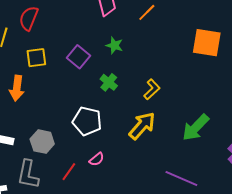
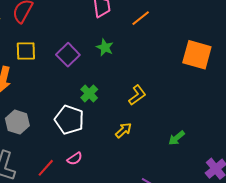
green cross: (109, 82) -> (89, 94), moved
yellow arrow: (142, 126) -> (123, 130), size x0.6
green arrow: (196, 128) -> (176, 138), size x0.6
gray hexagon: (42, 142) -> (17, 122), moved

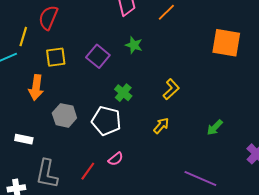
gray hexagon: (17, 122) -> (64, 115), moved

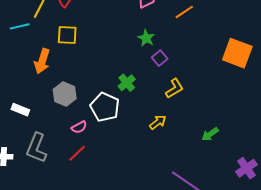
purple square: (98, 56) -> (160, 58), moved, size x0.7
pink semicircle: (116, 159) -> (79, 127), moved

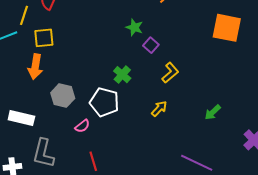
yellow square: (67, 35) -> (44, 38), moved
white rectangle: (20, 110) -> (21, 118), size x1.4
red line: (77, 153) -> (93, 161), moved, turned -54

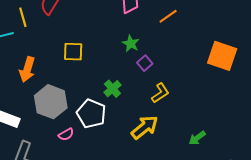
yellow line: (24, 15) -> (23, 17), turned -42
yellow square: (44, 38) -> (73, 52), moved
gray hexagon: (63, 96) -> (51, 102), size x1.4
yellow arrow: (159, 109) -> (145, 127), size x1.6

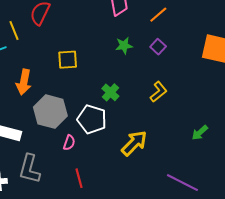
green star: (131, 44) -> (124, 46), turned -30
purple square: (145, 63) -> (158, 47), moved
yellow arrow: (145, 127) -> (134, 143), moved
pink semicircle: (66, 134) -> (69, 143), turned -35

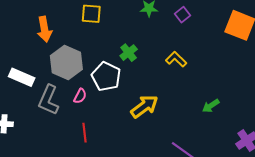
orange arrow: (24, 82) -> (44, 29), turned -30
yellow L-shape: (158, 92) -> (176, 59), turned -105
gray L-shape: (29, 169) -> (49, 100), moved

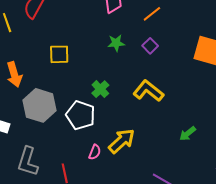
yellow L-shape: (176, 59) -> (148, 91), size x1.4
pink semicircle: (80, 96) -> (95, 152), moved
gray L-shape: (49, 100) -> (28, 161), moved

